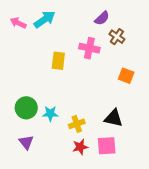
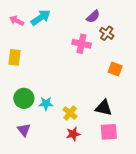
yellow rectangle: (58, 61) -> (14, 57), moved
yellow cross: (77, 124) -> (70, 113), turned -32
pink square: (107, 146) -> (109, 132), moved

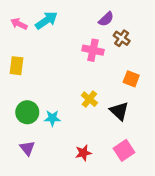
black triangle: (104, 108) -> (119, 111), moved, turned 30
yellow cross: (70, 113) -> (89, 99), moved
pink square: (109, 132) -> (124, 150), turned -30

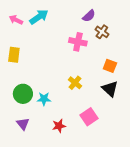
black triangle: (119, 111) -> (110, 89), moved
pink square: (124, 150) -> (89, 117), moved
red star: (83, 153) -> (59, 126), moved

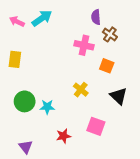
purple semicircle: (89, 16) -> (96, 17), turned 128
orange square: (110, 66) -> (107, 66), moved
pink square: (89, 117) -> (96, 126), turned -36
purple triangle: (23, 124) -> (26, 147), moved

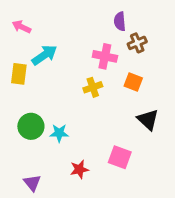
cyan arrow: (42, 18) -> (44, 55), moved
brown cross: (110, 34) -> (137, 43), turned 32
yellow cross: (81, 90) -> (93, 87), moved, turned 32

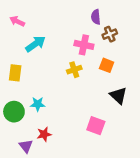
yellow rectangle: (19, 74) -> (15, 73), moved
green circle: (31, 126) -> (14, 112), moved
cyan star: (59, 133) -> (38, 104), moved
red star: (79, 169) -> (44, 134), moved

